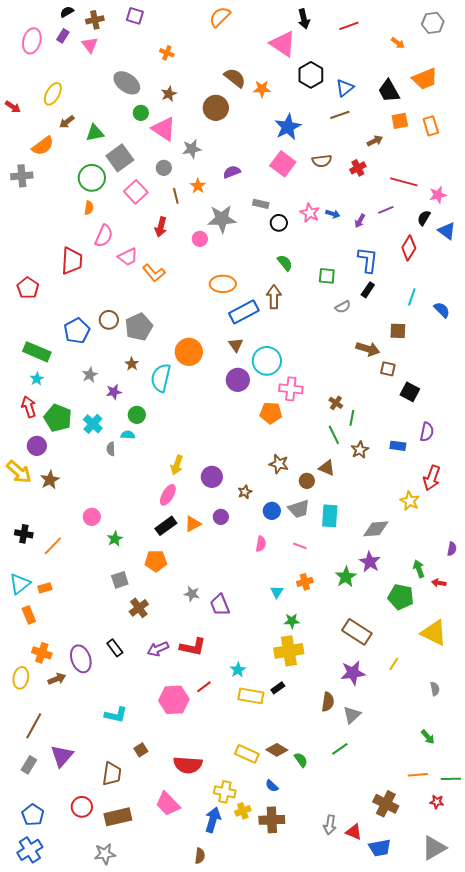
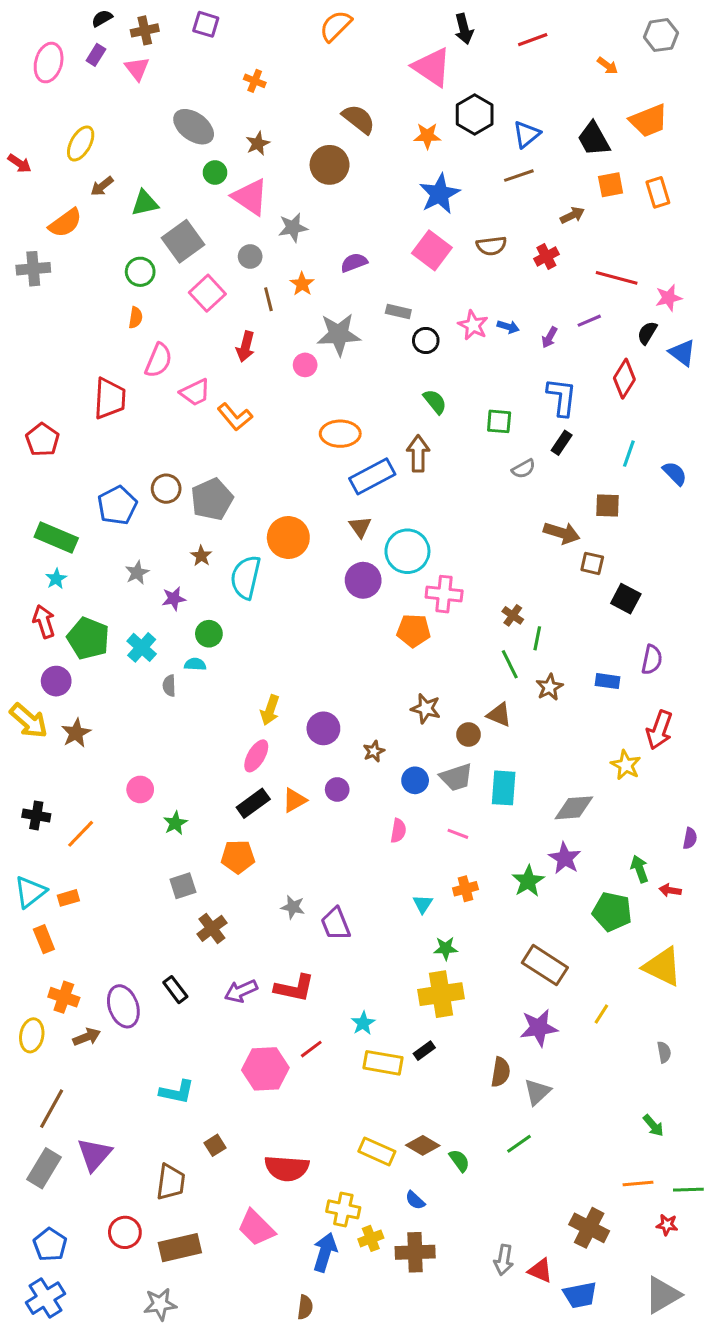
orange star: (262, 89) -> (427, 136), moved
green circle: (92, 178) -> (140, 272), size x0.7
gray rectangle: (29, 765) -> (44, 1168), size x1.4

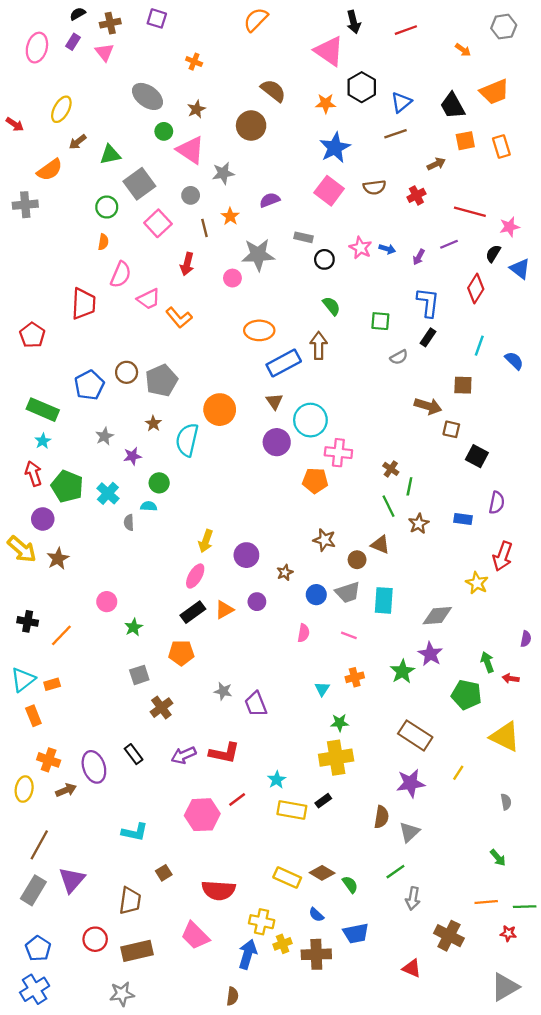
gray arrow: (504, 1260) -> (413, 898), moved
blue trapezoid: (580, 1295) -> (356, 933), moved

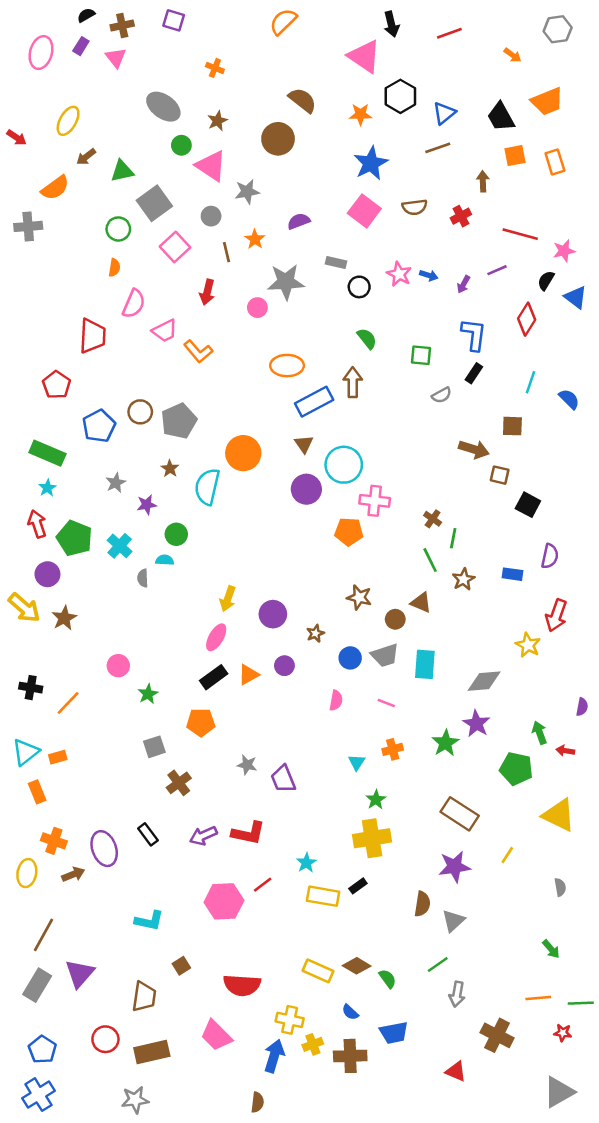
brown arrow: (436, 164) -> (483, 181), turned -66
red pentagon: (32, 335) -> (56, 385), moved
green star: (340, 723) -> (376, 800), turned -30

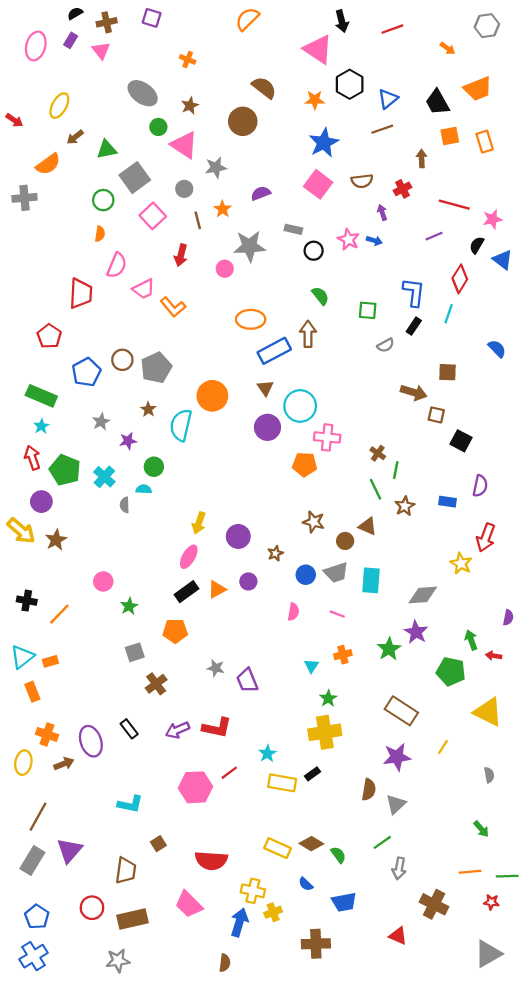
purple arrow: (464, 284) -> (382, 212), moved, turned 133
cyan line: (530, 382) -> (449, 314), moved
brown cross: (350, 1056) -> (316, 944), moved

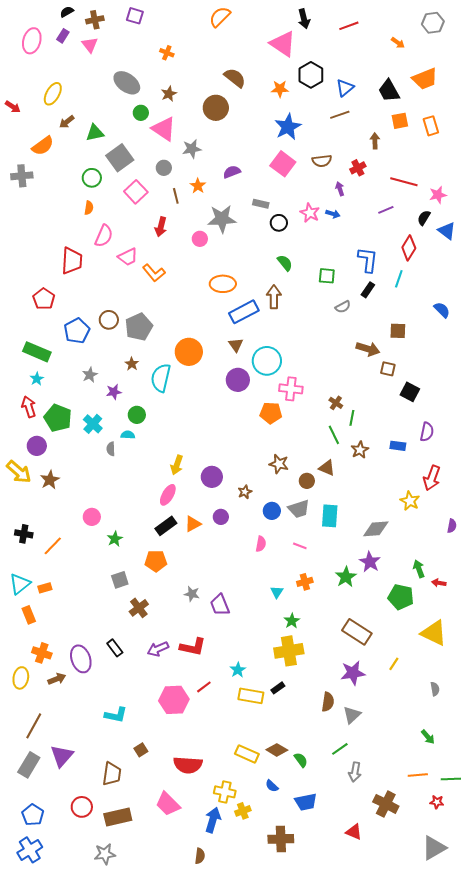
purple semicircle: (508, 617) -> (452, 526), moved

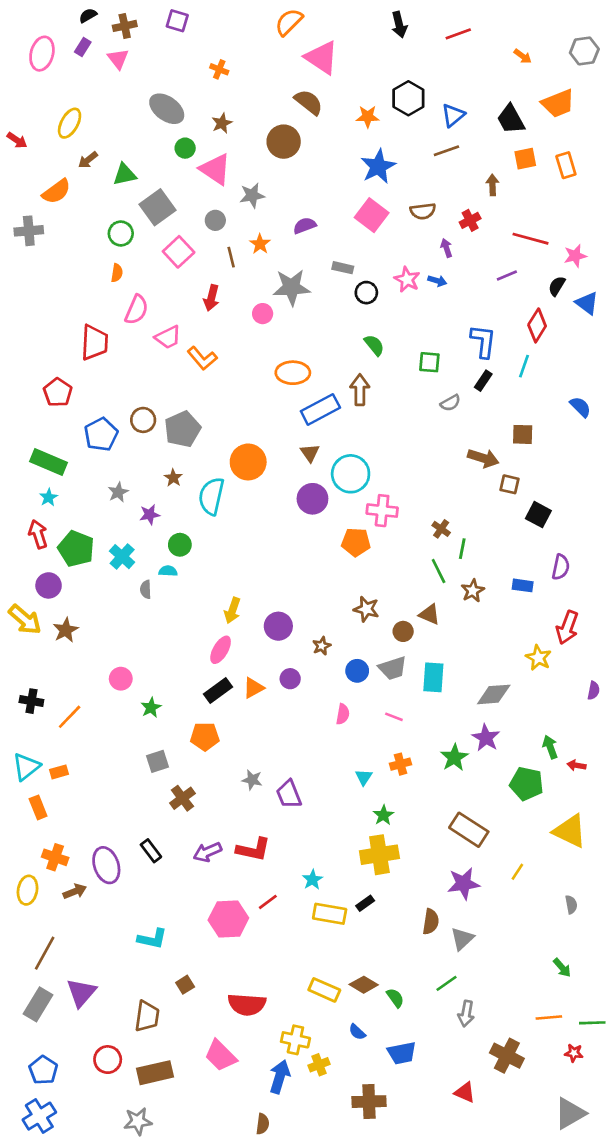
gray hexagon: (433, 23) -> (584, 51), moved
pink triangle: (283, 44) -> (322, 58), moved

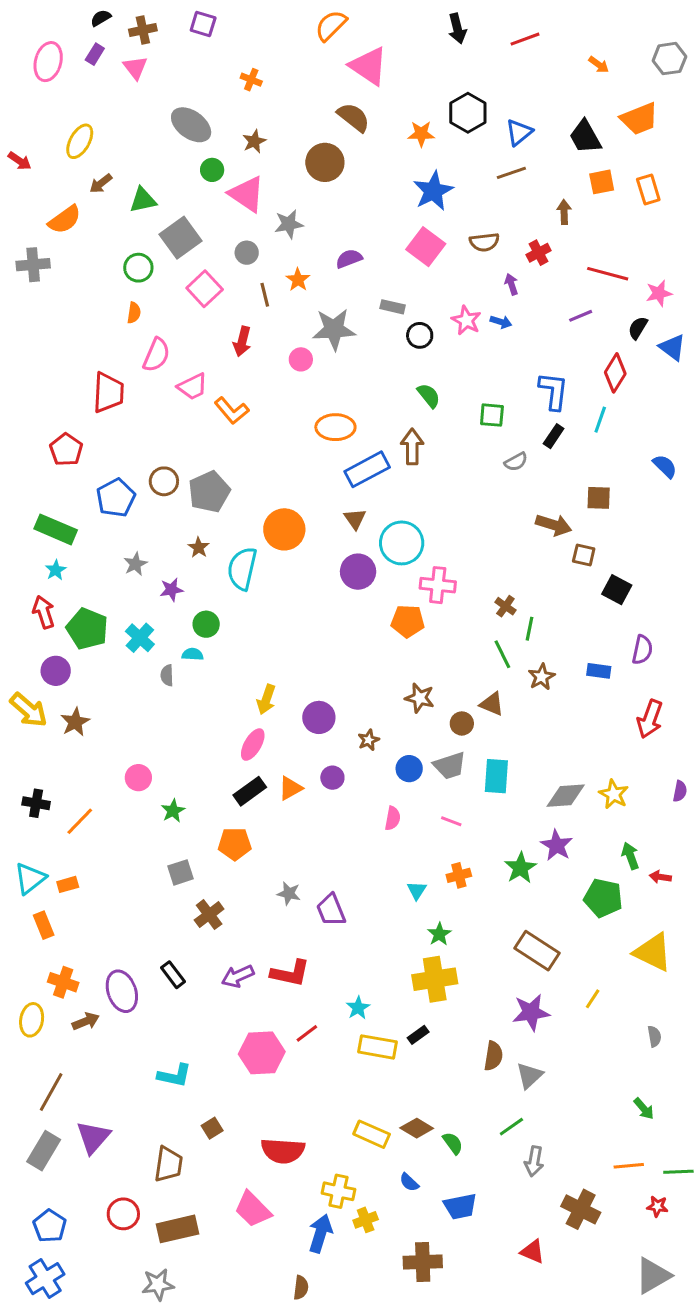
yellow star: (538, 658) -> (614, 794), moved

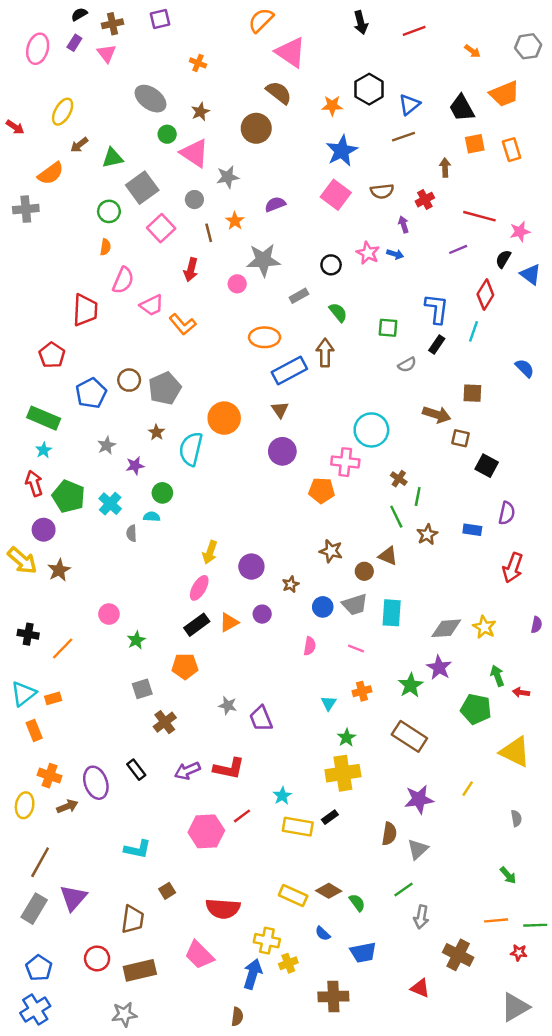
purple square: (203, 24) -> (160, 19), turned -30
gray rectangle: (393, 307) -> (299, 296), moved, turned -42
cyan circle: (402, 543) -> (371, 430), moved
brown rectangle: (537, 951) -> (409, 736), moved

